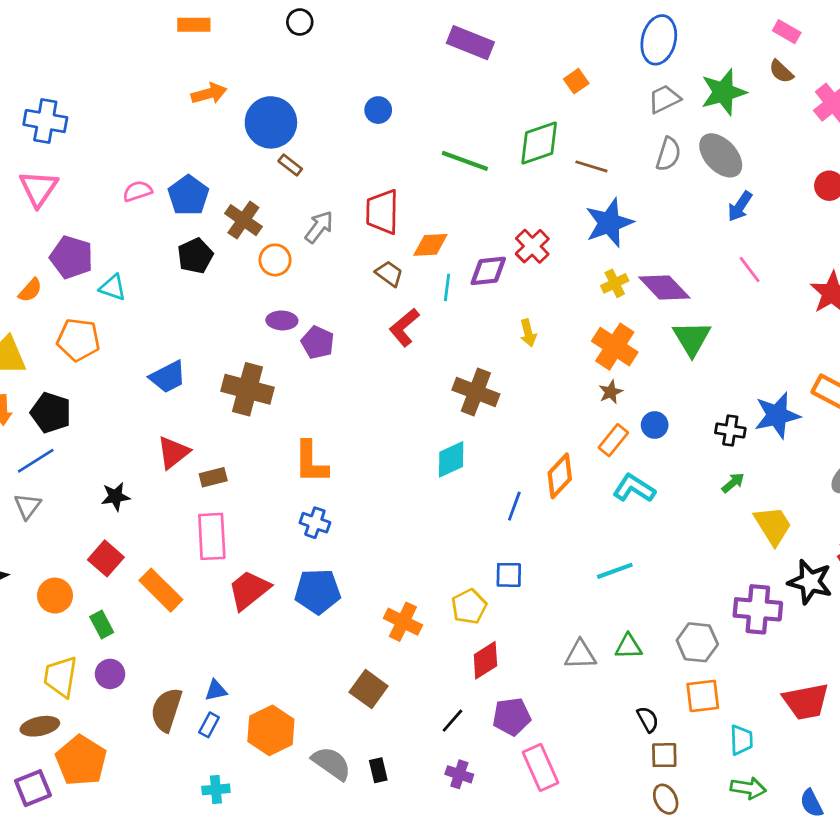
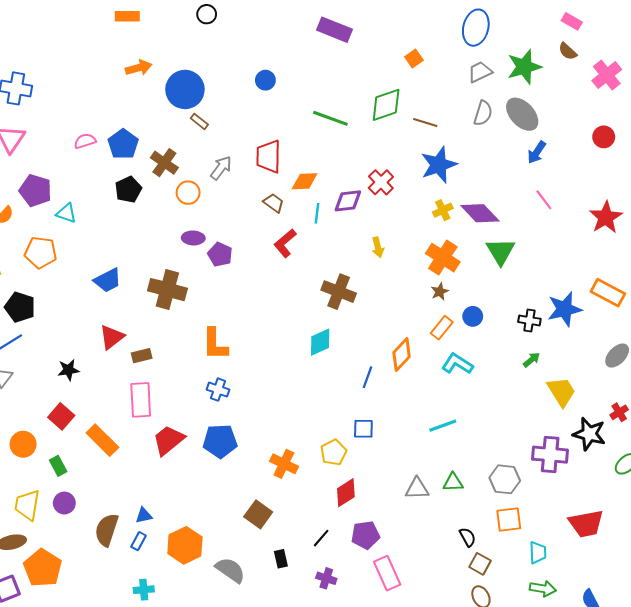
brown square: (664, 755) -> (480, 564), turned 30
black rectangle: (378, 770) -> (281, 559), moved

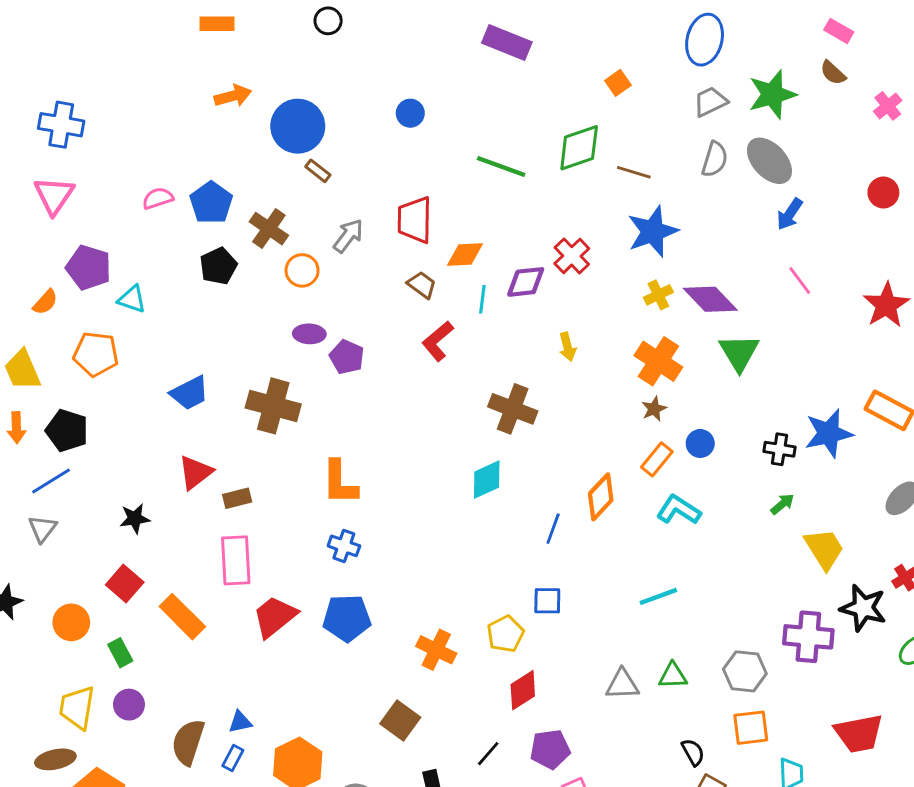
pink cross: (607, 75) -> (888, 106), size x0.7

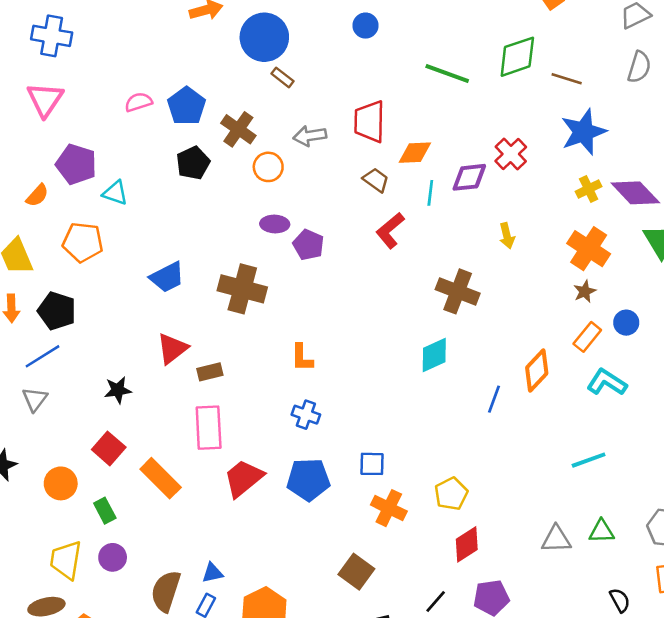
gray arrow: (348, 236) -> (310, 136), turned -136
orange L-shape: (340, 482) -> (302, 358), size x0.7
blue square: (547, 601) -> (372, 464), moved

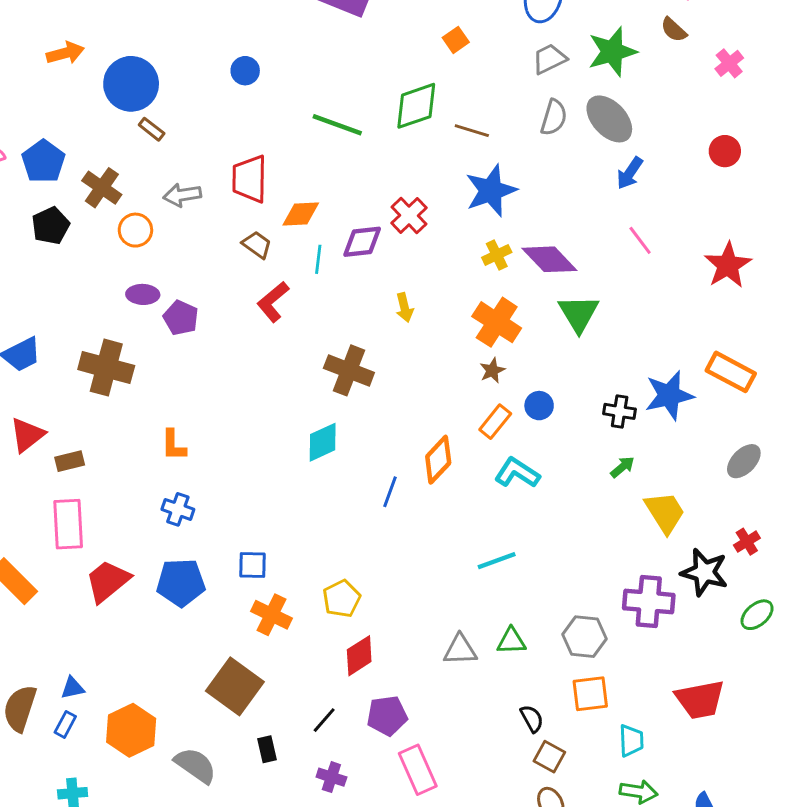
brown square: (356, 572) -> (235, 686), size x1.4

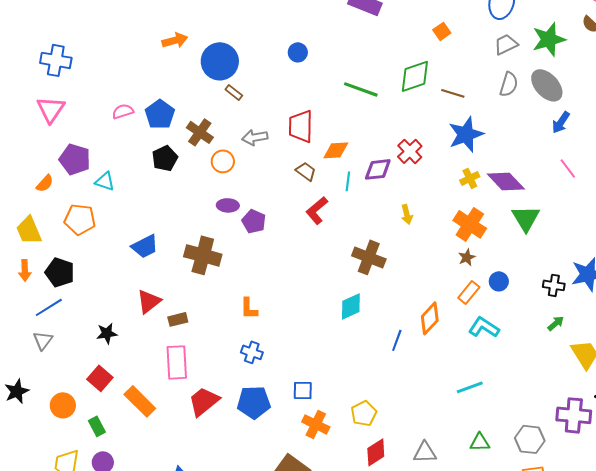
gray triangle: (460, 650) -> (425, 452), moved

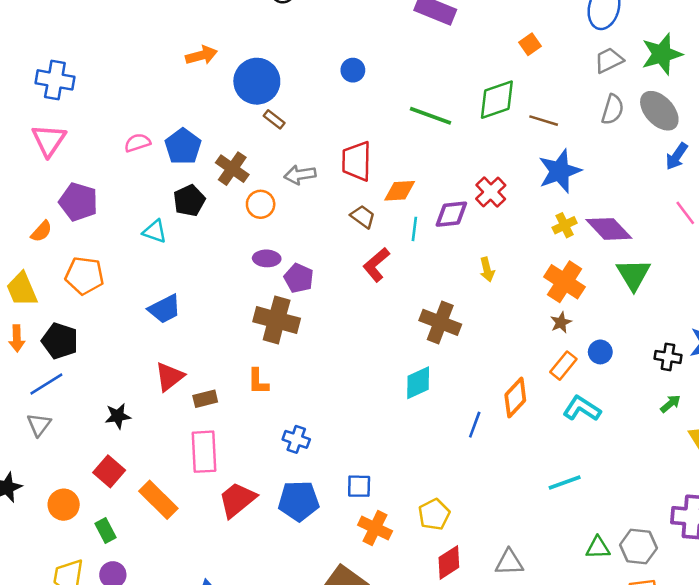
cyan triangle: (105, 181) -> (155, 231), moved
brown cross: (203, 255) -> (277, 320), moved
orange L-shape: (249, 308) -> (258, 382), moved
green triangle: (480, 442) -> (598, 548), moved

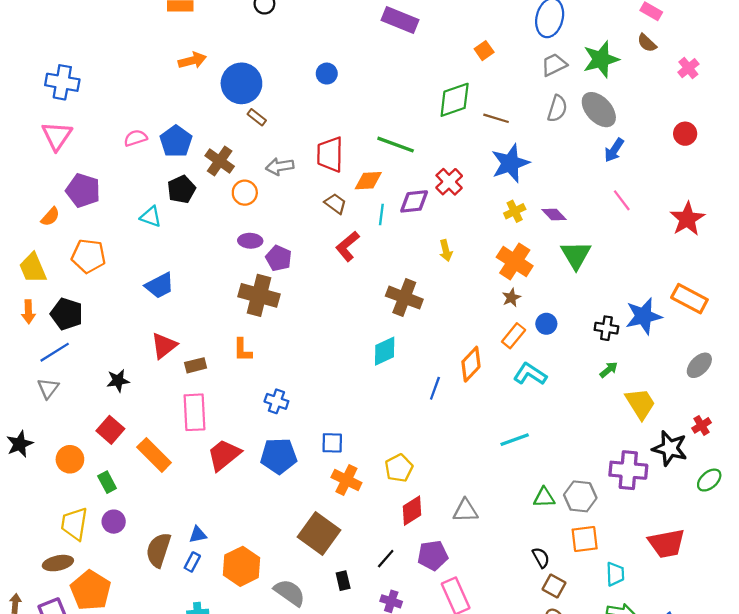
green line: (430, 116) -> (396, 145), moved
purple diamond: (609, 229) -> (554, 215), size x0.6

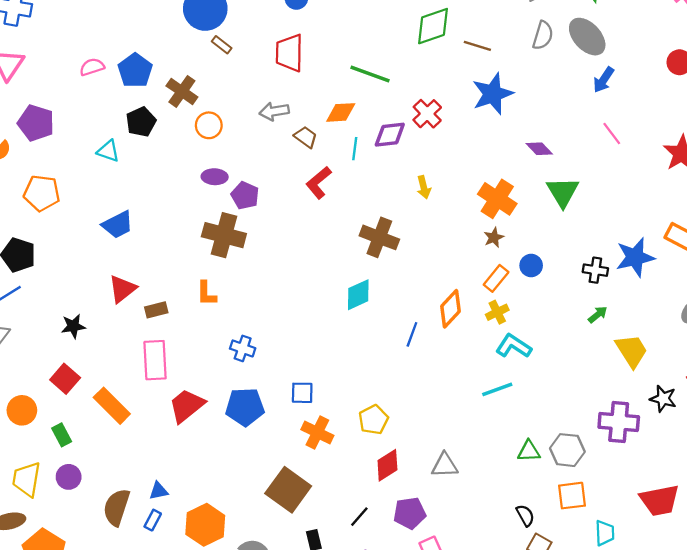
red trapezoid: (330, 154) -> (289, 53), moved
gray arrow: (280, 166) -> (274, 111), moved
yellow cross: (515, 211) -> (497, 312), moved
cyan L-shape: (530, 374) -> (514, 346), moved
black star: (670, 448) -> (663, 399), size x0.7

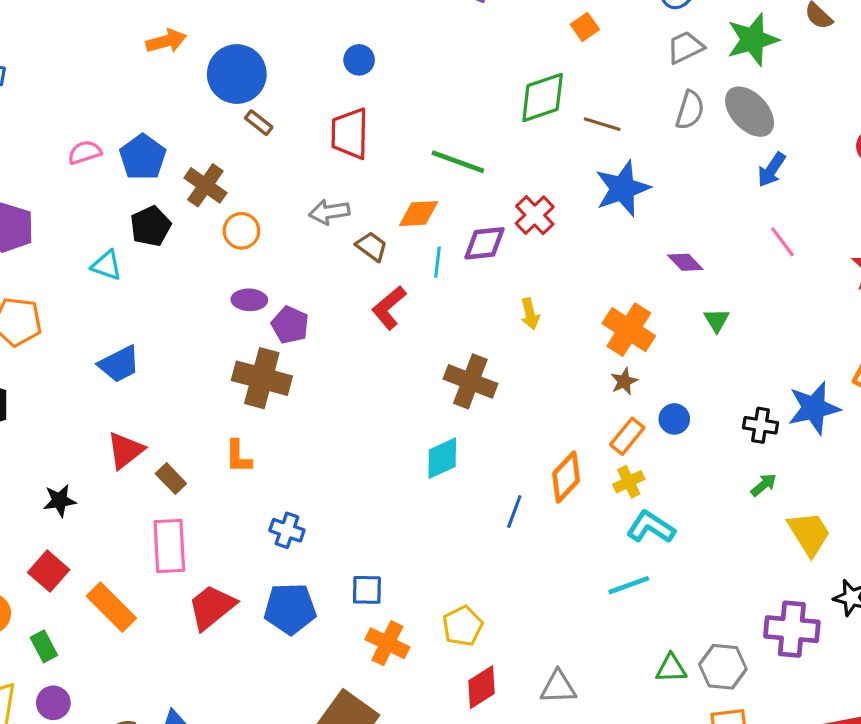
green triangle: (563, 192) -> (717, 320), size x0.6
brown rectangle: (156, 310) -> (171, 479), turned 60

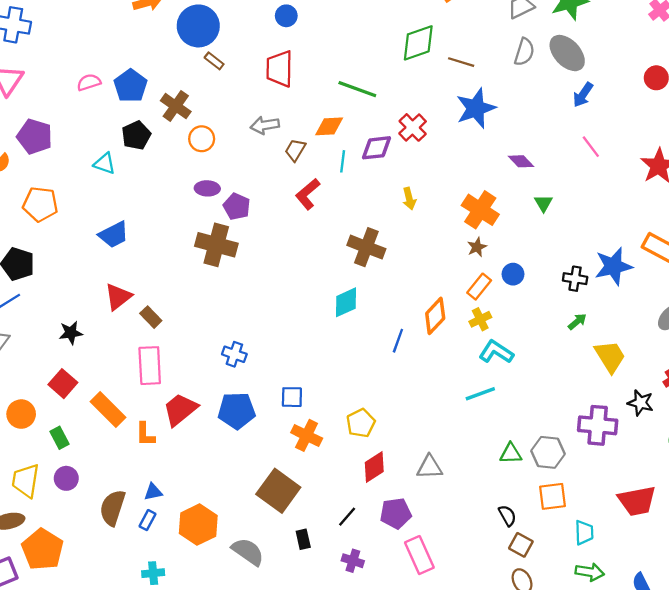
brown trapezoid: (372, 246) -> (295, 150), turned -95
orange L-shape: (238, 457) -> (145, 434), moved

